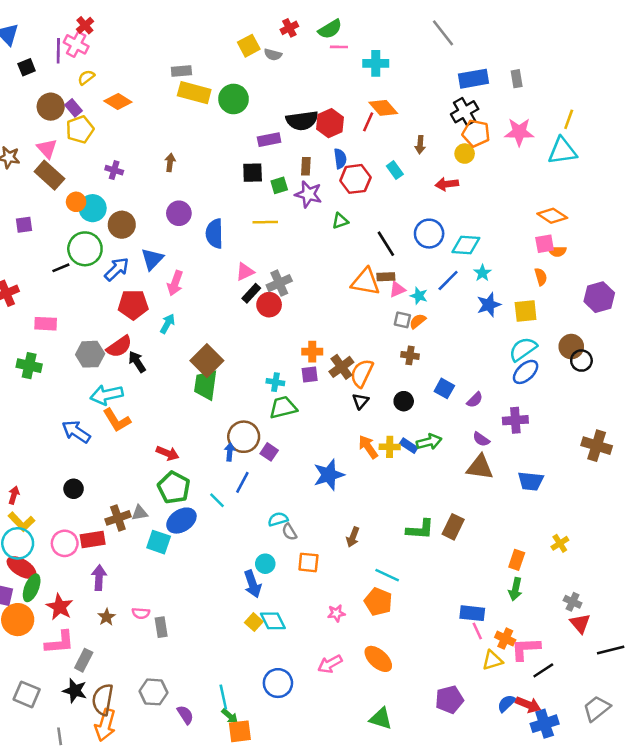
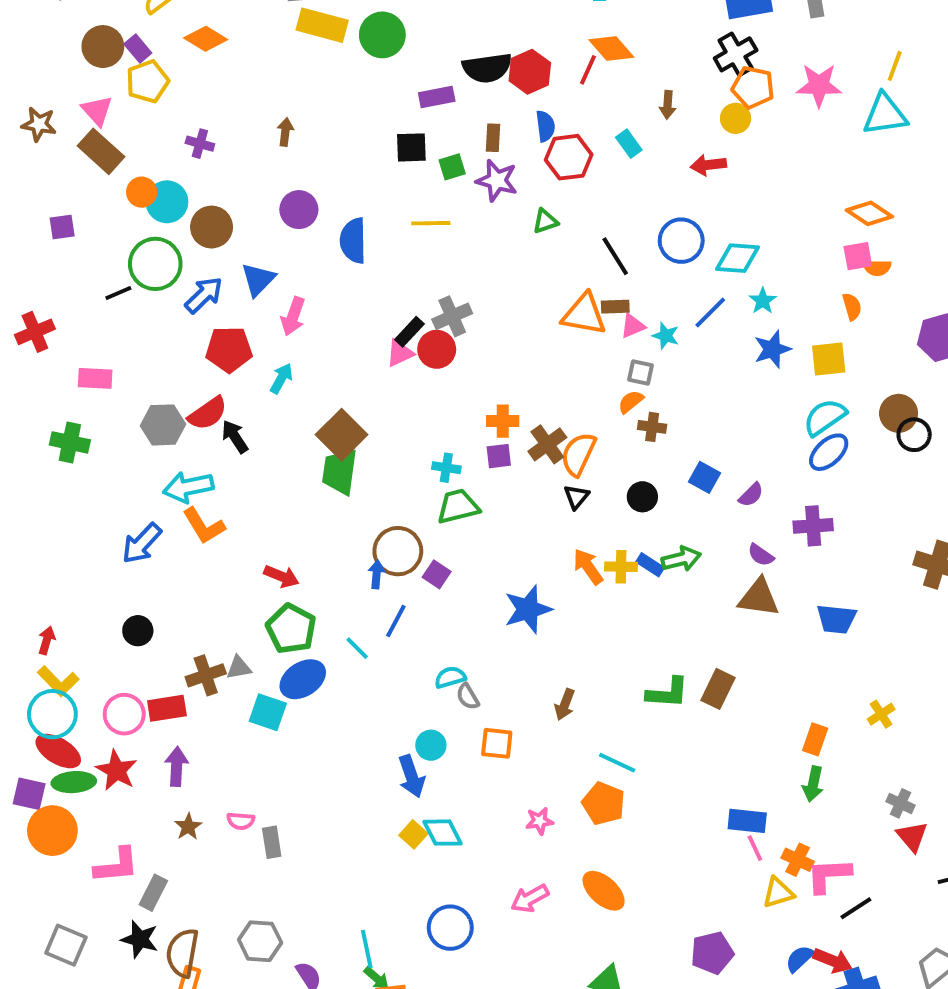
pink triangle: (245, 272) -> (400, 353), moved
orange semicircle: (418, 321) -> (631, 402), moved
blue arrow: (76, 432) -> (142, 543), turned -80
green ellipse: (32, 588) -> (74, 782), turned 64
red star: (60, 607) -> (116, 770), moved

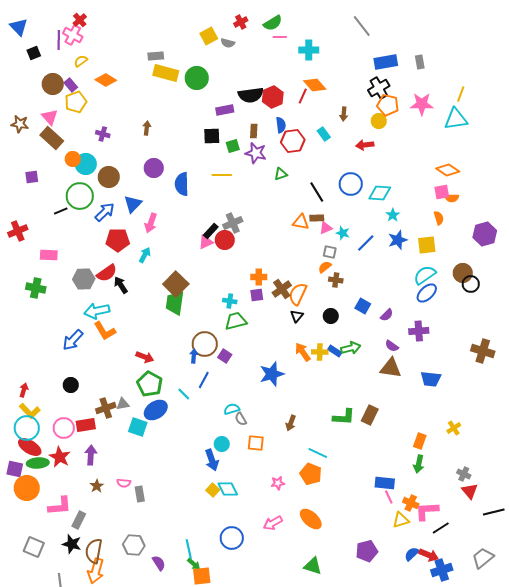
blue line: (710, 312) -> (366, 243), moved
orange triangle: (584, 314) -> (301, 222), size x0.7

